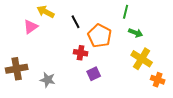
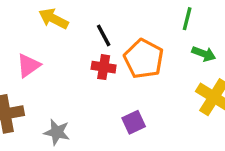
pink triangle: (31, 27) -> (29, 65), moved
red cross: (81, 53) -> (104, 67), moved

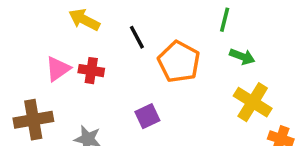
red cross: (104, 67) -> (91, 71), moved
purple square: (134, 122) -> (147, 116), moved

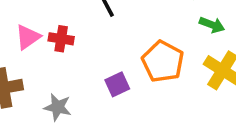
orange pentagon: (179, 62) -> (163, 62), moved

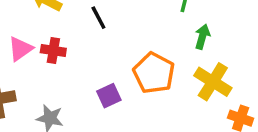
green arrow: (212, 25) -> (202, 37), turned -95

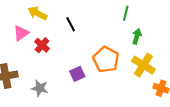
pink triangle: (20, 49) -> (21, 33), moved
red cross: (53, 51) -> (42, 45), turned 32

